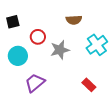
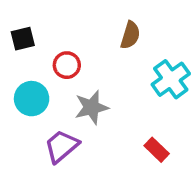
brown semicircle: (74, 20) -> (130, 35), turned -70
gray star: (60, 50) -> (91, 107), moved

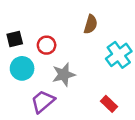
black square: (23, 39) -> (15, 39), moved

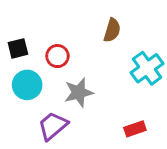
red rectangle: (109, 104) -> (135, 129), turned -63

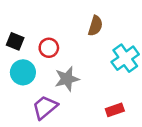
black square: (18, 48) -> (15, 41), turned 36

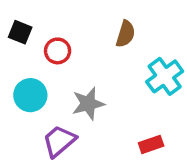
black square: (15, 41) -> (20, 32), moved
red circle: (49, 48) -> (58, 51), moved

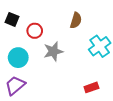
gray star: (88, 104) -> (53, 51), moved
purple trapezoid: (59, 141) -> (15, 85), moved

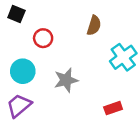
black square: (12, 19) -> (16, 14), moved
gray star: (53, 51) -> (66, 80), moved

